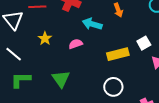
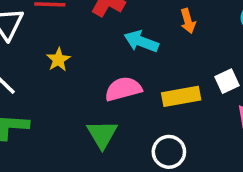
pink semicircle: (76, 44) -> (123, 89), moved, size x1.5
green triangle: (61, 79) -> (102, 134), moved

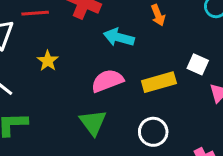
white square: (227, 81) -> (198, 64), turned -35

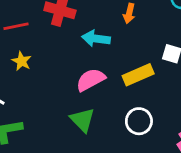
orange arrow: (158, 15) -> (129, 13), turned 42
yellow star: (48, 61) -> (22, 61), moved

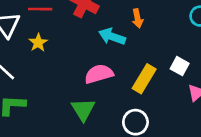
orange arrow: (129, 13) -> (138, 18), moved, turned -36
yellow rectangle: (138, 75) -> (144, 79), turned -48

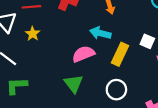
cyan arrow: (112, 36) -> (100, 33), moved

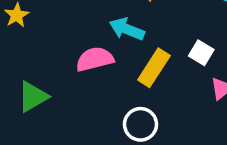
green triangle: (74, 84) -> (33, 97), moved, turned 30

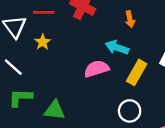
green triangle: (33, 97) -> (55, 110), moved, turned 40

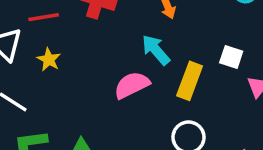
cyan arrow: (117, 47) -> (156, 50), turned 40

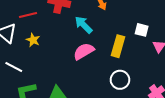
cyan arrow: (156, 50) -> (84, 25), moved

